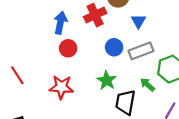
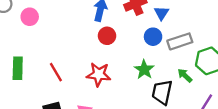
blue triangle: (138, 21) -> (161, 13), moved
red line: (17, 75) -> (56, 72), moved

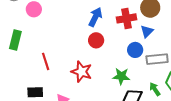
green rectangle: (18, 68) -> (15, 40), moved
green star: (144, 70) -> (121, 76), turned 30

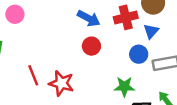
blue arrow: (95, 17) -> (89, 18), turned 96
red star: (82, 72) -> (61, 83), moved

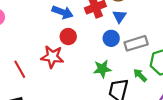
red star: (61, 83) -> (52, 57), moved

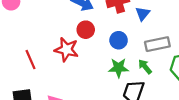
blue circle: (111, 38) -> (119, 40), moved
green arrow: (140, 75) -> (145, 67), moved

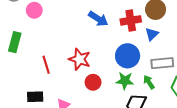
red circle: (86, 30) -> (93, 82), moved
blue circle: (119, 40) -> (128, 56), size x1.5

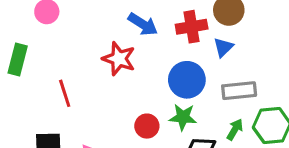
red star: (80, 59) -> (119, 59), moved
red circle: (93, 82) -> (147, 126), moved
green arrow: (149, 82) -> (235, 130), moved, turned 64

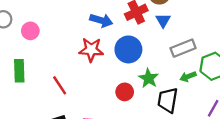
blue circle: (187, 80) -> (128, 49), moved
green star: (183, 117) -> (149, 78), turned -30
green arrow: (235, 130) -> (188, 77), turned -126

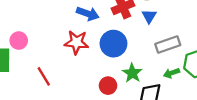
pink circle: (30, 31) -> (19, 41), moved

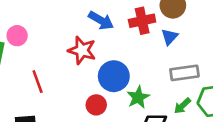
blue circle: (113, 44) -> (114, 76), moved
green arrow: (171, 73) -> (182, 106), turned -35
red circle: (108, 86) -> (96, 105), moved

